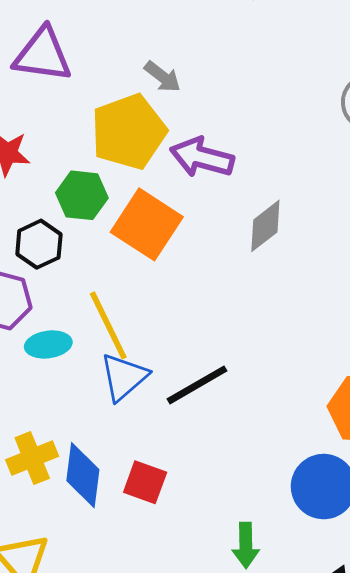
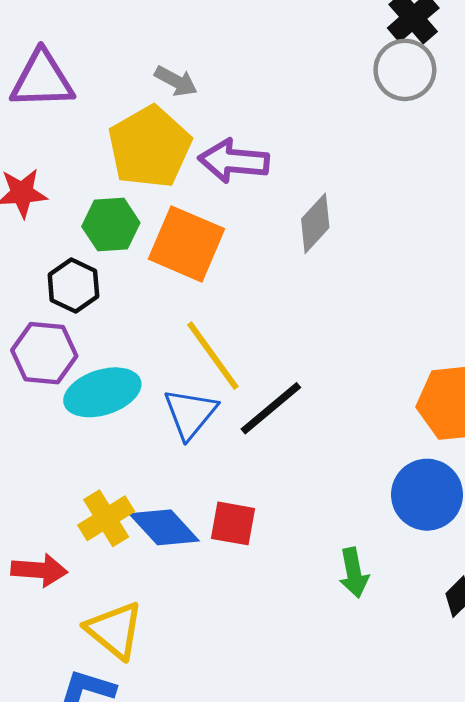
yellow line: (108, 325) -> (213, 356), moved
cyan ellipse: (48, 344) -> (102, 392), size x1.5
blue diamond: (83, 475) -> (164, 527), turned -40

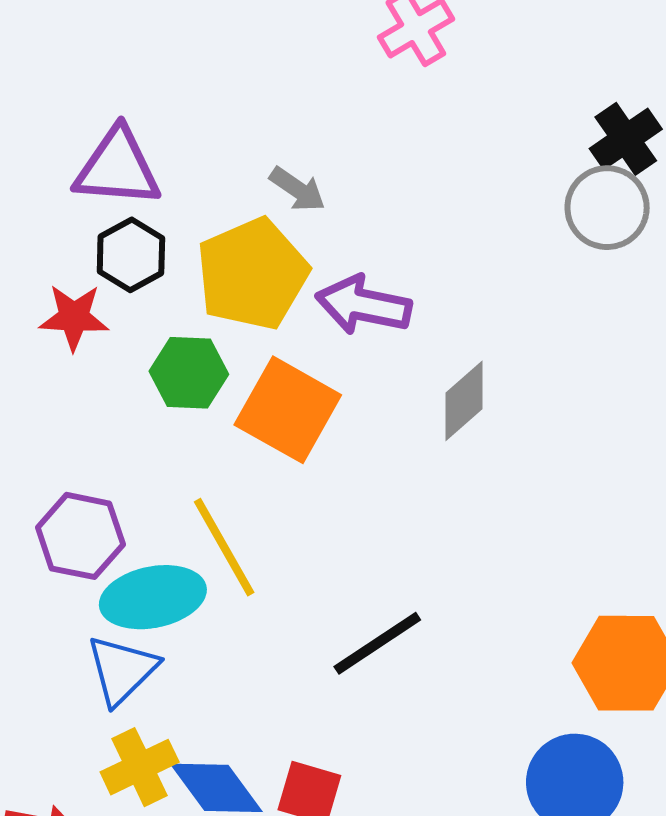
black hexagon: (73, 285) -> (131, 255), moved
yellow line: (213, 356) -> (224, 547), moved
blue triangle: (190, 413) -> (122, 670), moved

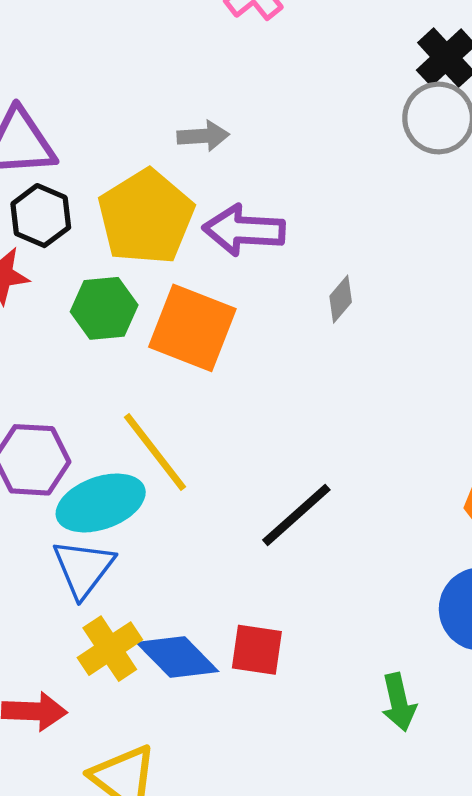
gray arrow: (297, 189) -> (203, 136), moved, turned -30
gray diamond: (464, 401) -> (341, 299), size x0.7

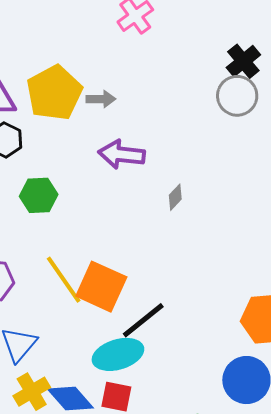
yellow pentagon: (146, 217) -> (54, 93), moved
orange square: (192, 328) -> (101, 287), moved
cyan ellipse: (101, 503) -> (118, 354), moved

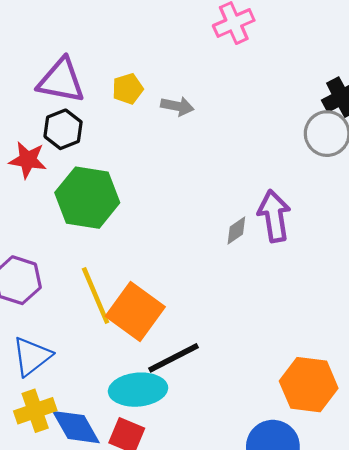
yellow pentagon: (54, 93) -> (128, 89), size x0.5
purple arrow: (122, 154) -> (274, 216), moved, turned 63
green hexagon: (39, 195) -> (87, 198), size x1.5

